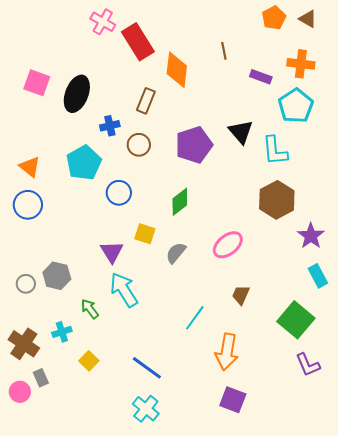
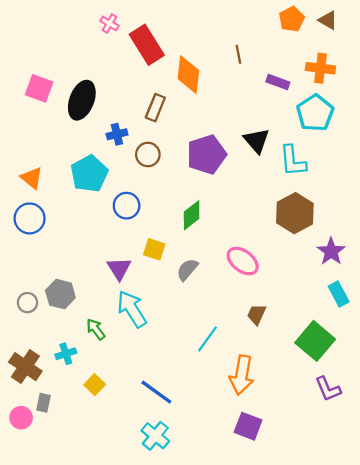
pink cross: (103, 22) -> (109, 23), size x0.7
pink ellipse: (228, 245) -> (243, 261), turned 76
gray rectangle: (41, 378) -> (43, 403), turned 36

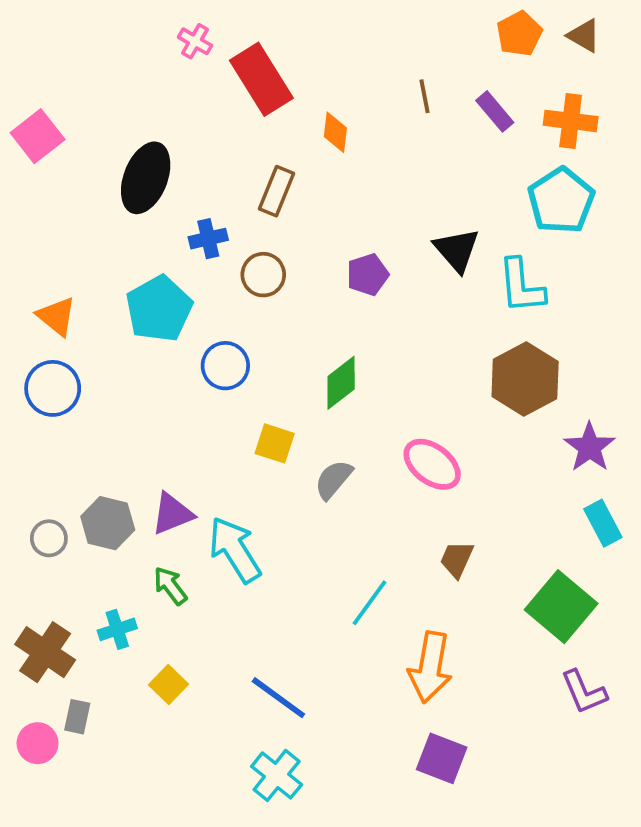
orange diamond: (188, 75) -> (335, 132), size x0.6
purple rectangle: (278, 82) -> (495, 111), moved, turned 30
pink square: (39, 88) -> (38, 136), moved, turned 32
purple pentagon: (206, 154) -> (368, 275), size x0.6
purple triangle: (119, 269) -> (172, 514), moved, turned 40

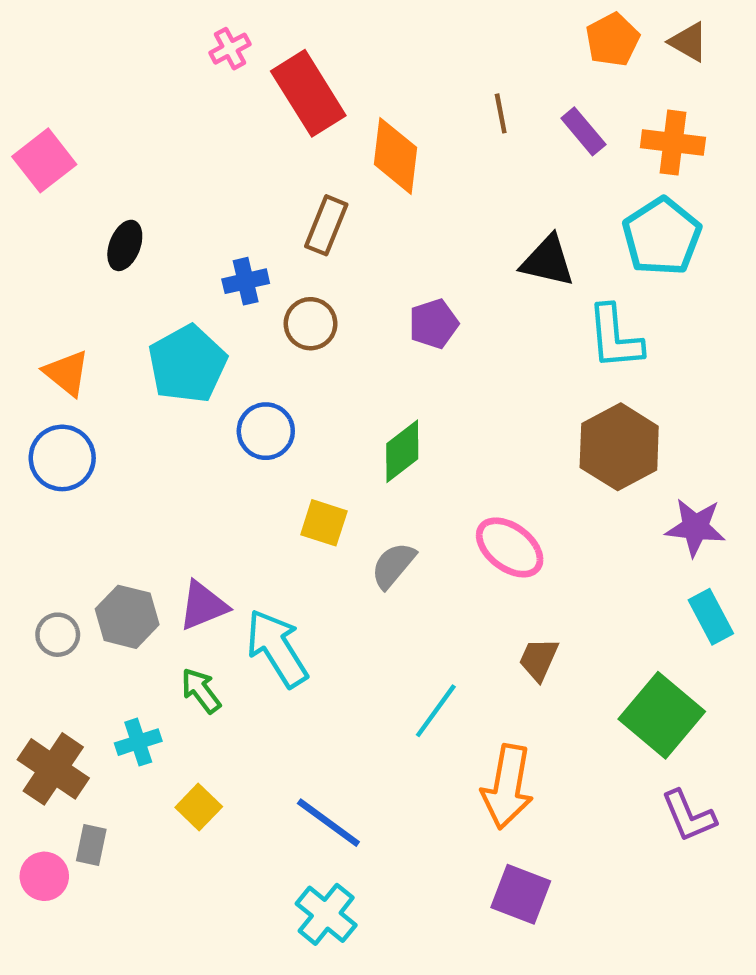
pink cross: (195, 41) -> (230, 49), turned 32
orange diamond: (335, 132) -> (396, 156), size x1.6
black ellipse: (146, 178) -> (125, 245), moved, size x0.6
black triangle: (457, 250) -> (548, 261), moved, turned -36
purple star: (590, 447) -> (695, 527), turned -30

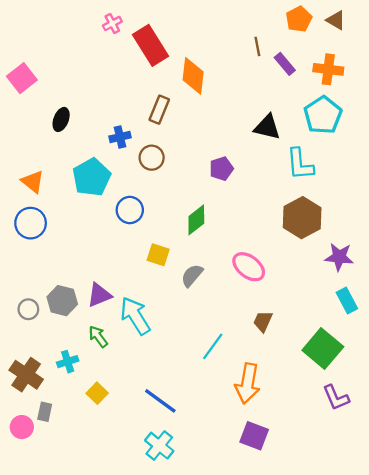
brown line: (501, 113) -> (257, 46), moved
purple pentagon: (434, 324) -> (221, 169), moved

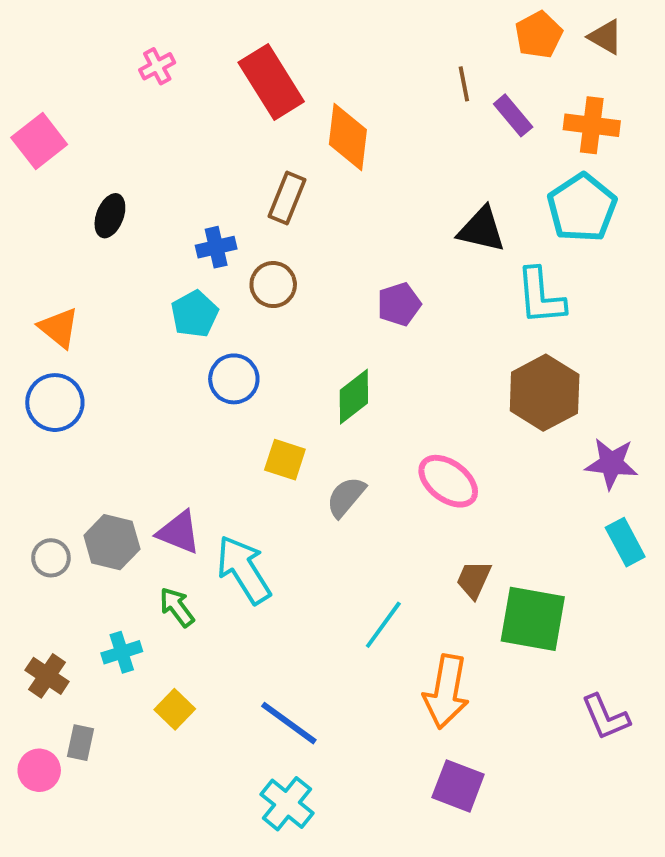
pink cross: (112, 24) -> (157, 66), moved
cyan pentagon: (92, 177) -> (195, 314), moved, size x0.7
purple triangle: (99, 295) -> (179, 532), turned 44
green square: (323, 349) -> (533, 619), moved, turned -30
brown cross: (26, 375) -> (47, 676), size x0.7

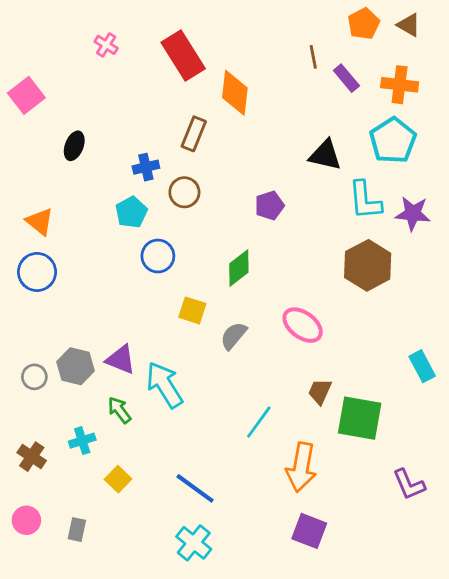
pink cross: (157, 66) -> (106, 45), turned -30
purple star: (611, 463) -> (413, 214), moved
gray rectangle: (80, 743) -> (77, 530), moved

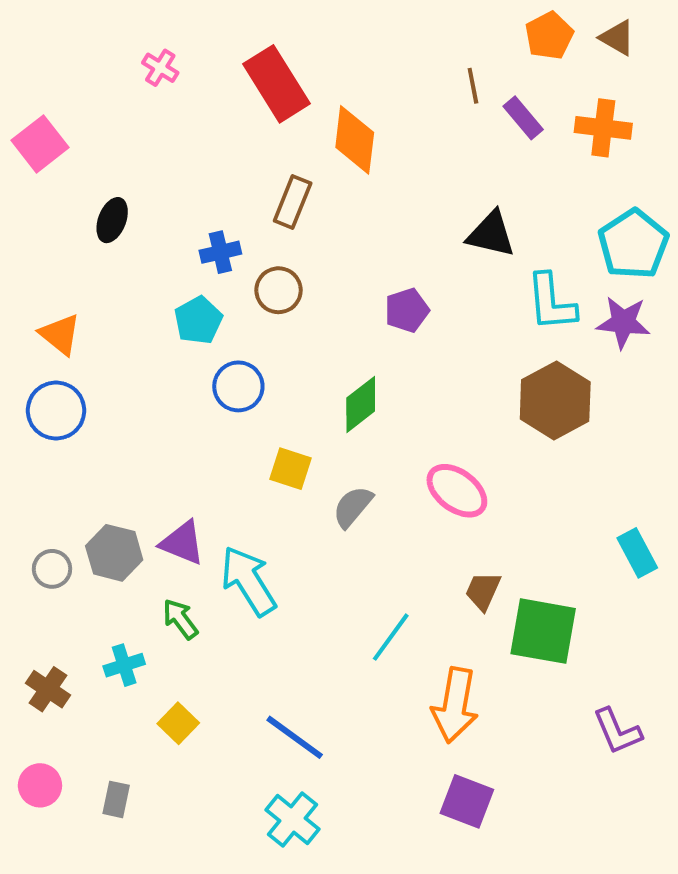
cyan pentagon: (393, 140) -> (633, 244), moved

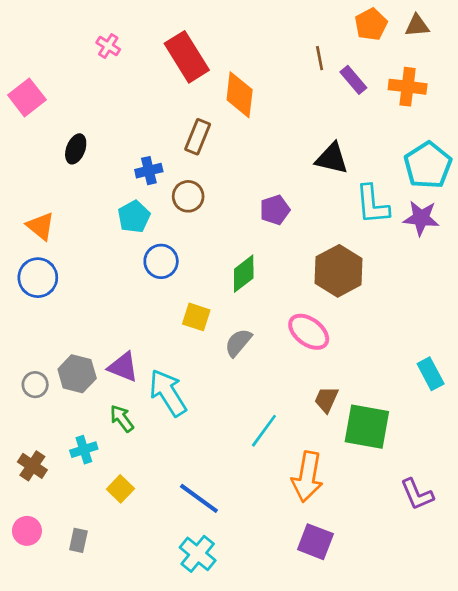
brown triangle: (617, 38) -> (417, 26), turned -35
brown hexagon: (555, 400) -> (338, 271), moved

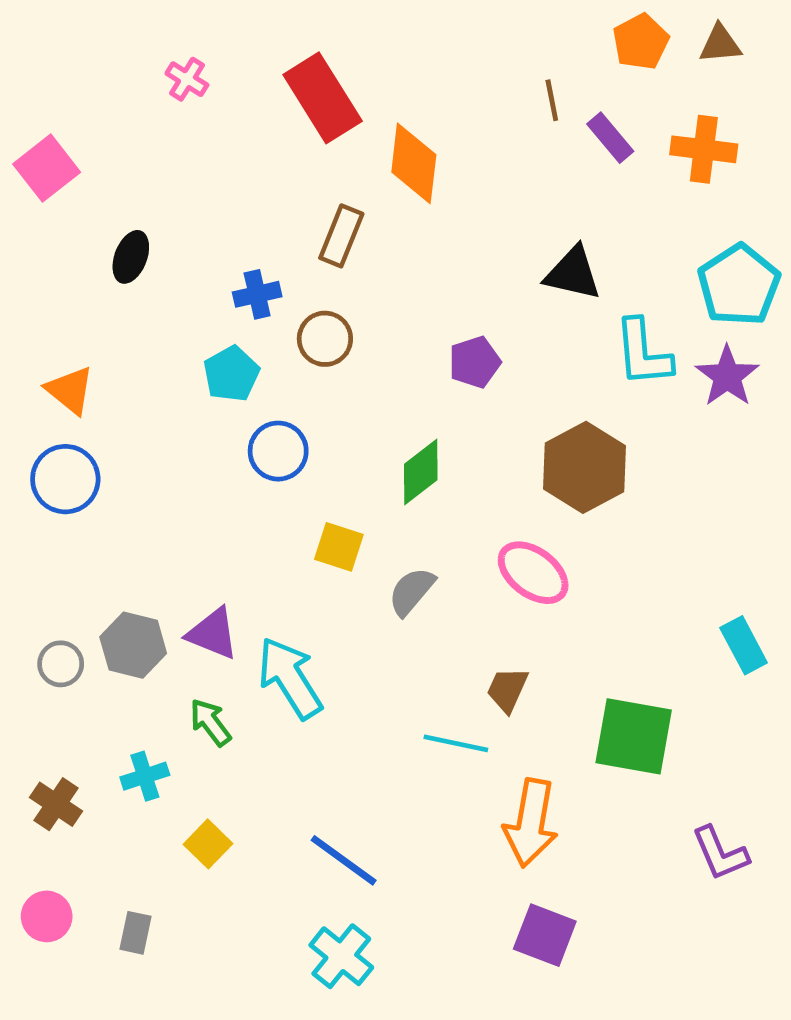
purple star: (421, 218) -> (727, 376), turned 30
brown trapezoid: (326, 400) -> (507, 690), moved
cyan line: (264, 431) -> (456, 743), turned 66

